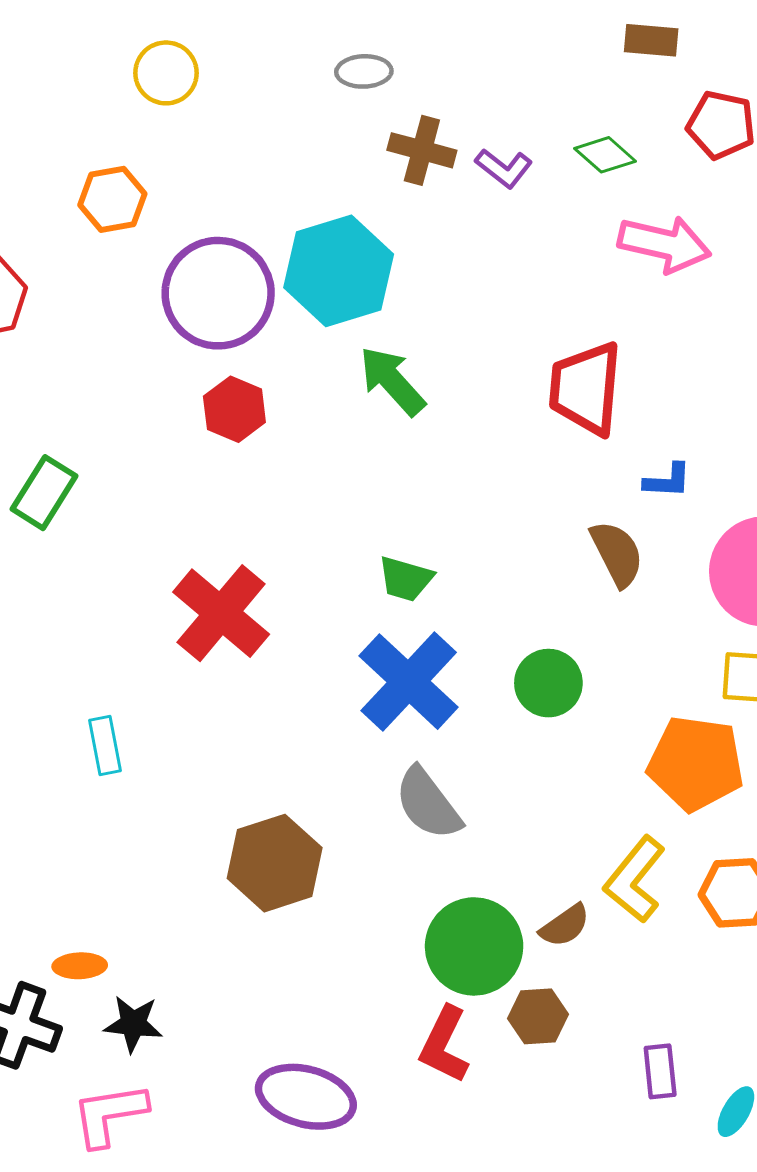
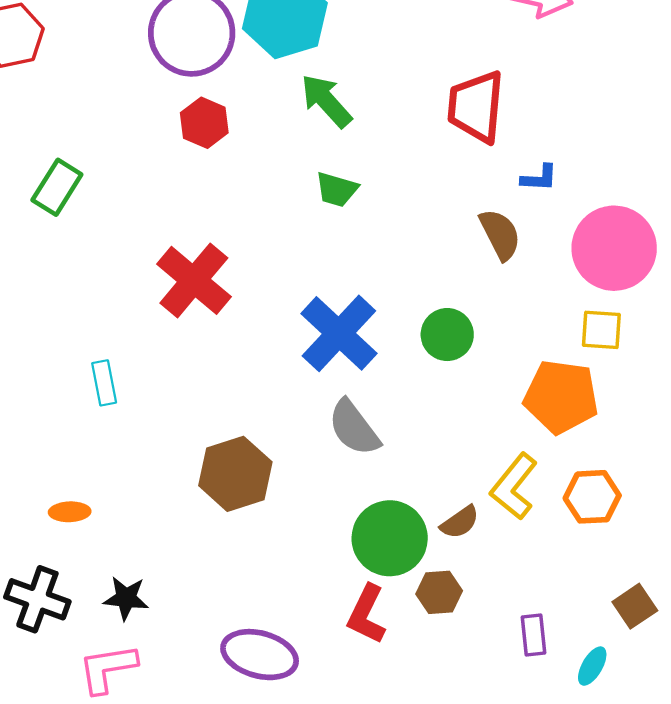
green trapezoid: (406, 579) -> (337, 189), moved
orange ellipse: (80, 966) -> (70, 512), moved

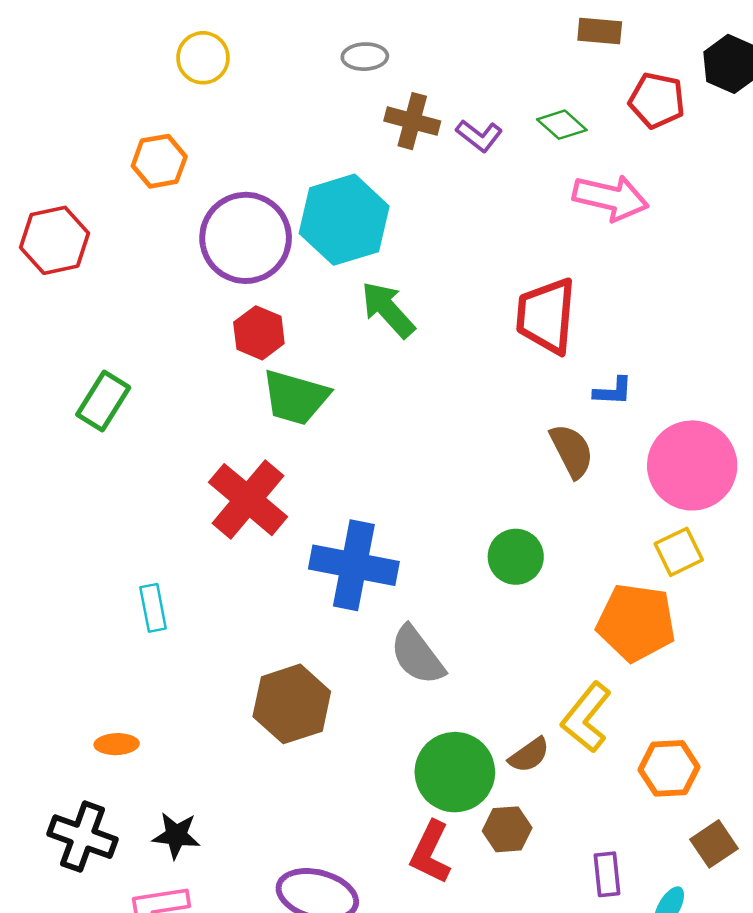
green trapezoid: (337, 189) -> (295, 397), moved, size x1.5
yellow square: (601, 330) -> (679, 552), turned -30
blue cross: (339, 333) -> (354, 565), moved, turned -32
orange hexagon: (592, 497) -> (669, 768), moved

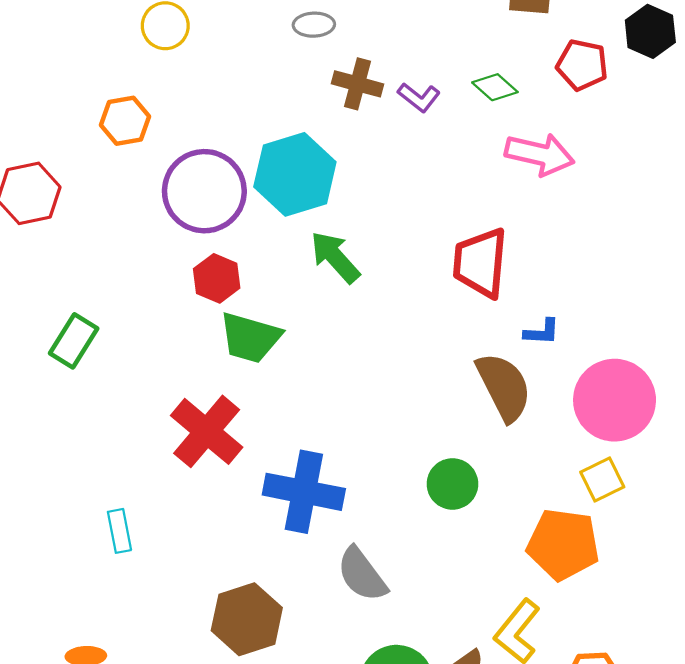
brown semicircle: (572, 451) -> (504, 387), size x1.4

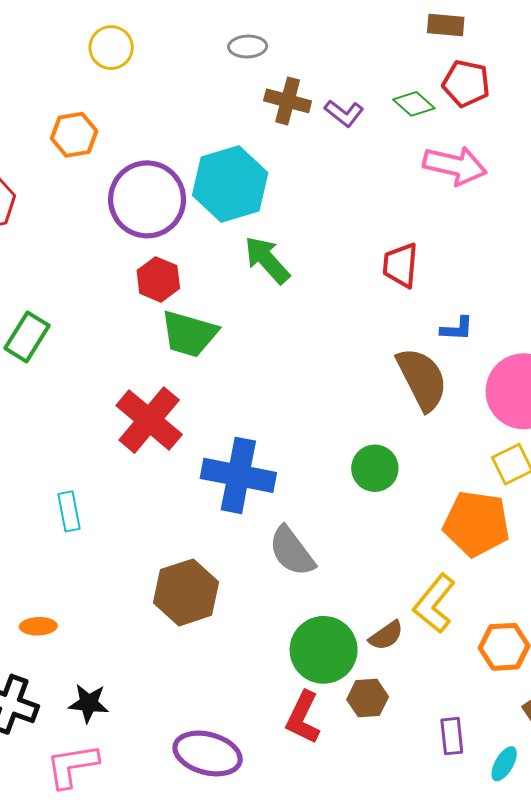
red pentagon: (582, 65) -> (466, 83), moved
red trapezoid: (480, 263) -> (400, 265), size x0.7

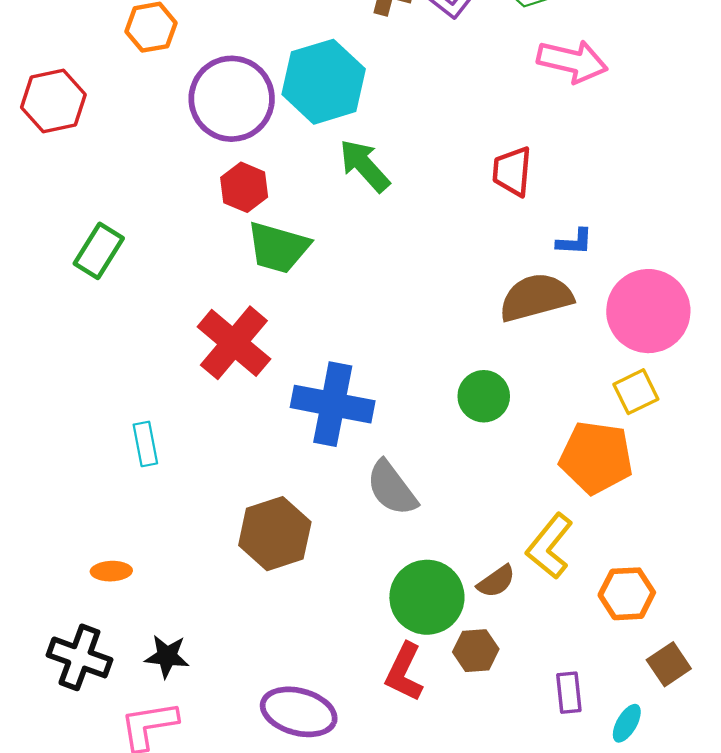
brown semicircle: (422, 379) -> (536, 297), turned -78

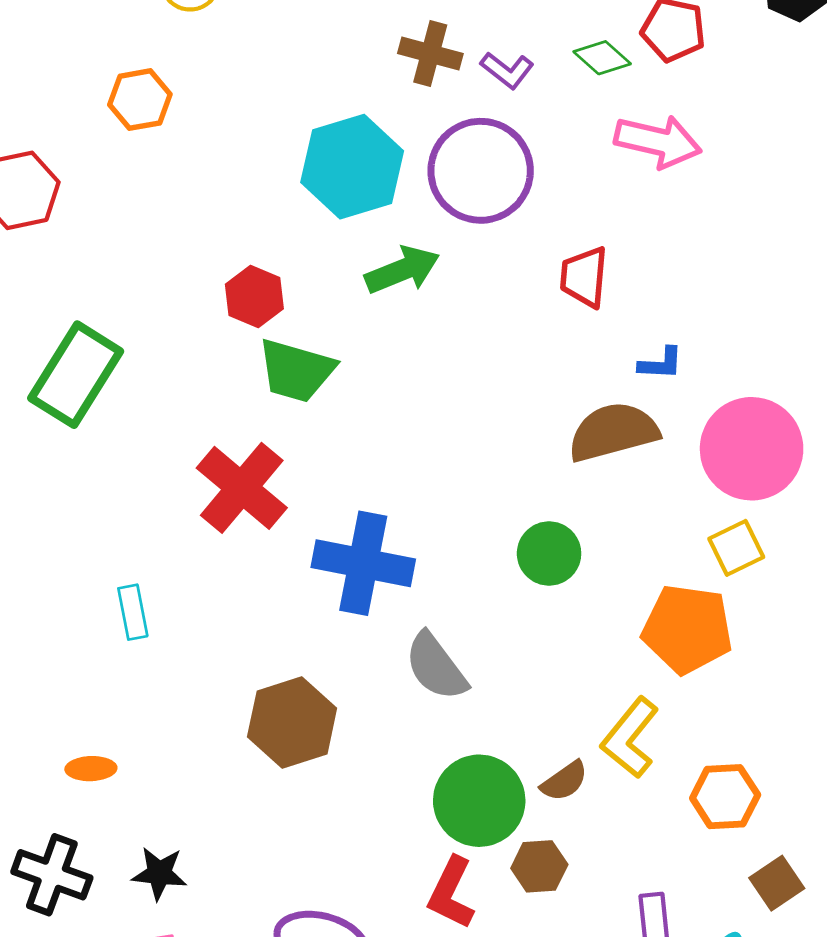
purple circle: (232, 99) -> (481, 171), moved
green arrow: (364, 166) -> (402, 270), turned 110
green rectangle: (99, 251) -> (76, 375), size x1.5

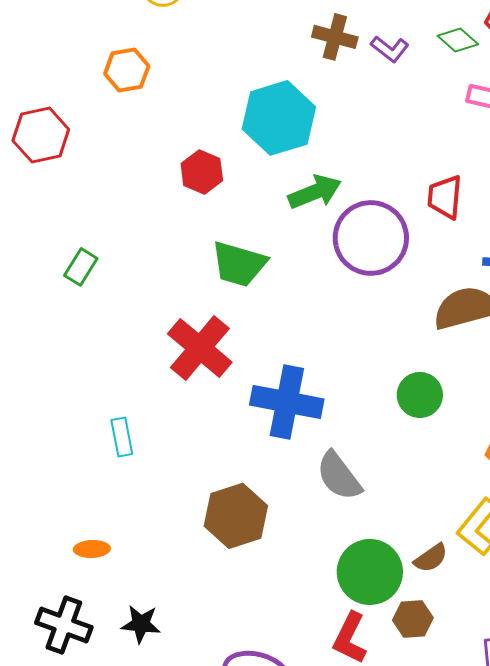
purple circle: (481, 171) -> (371, 238), moved
red hexagon: (254, 297) -> (202, 172), moved
green rectangle: (76, 375) -> (81, 267), size x0.5

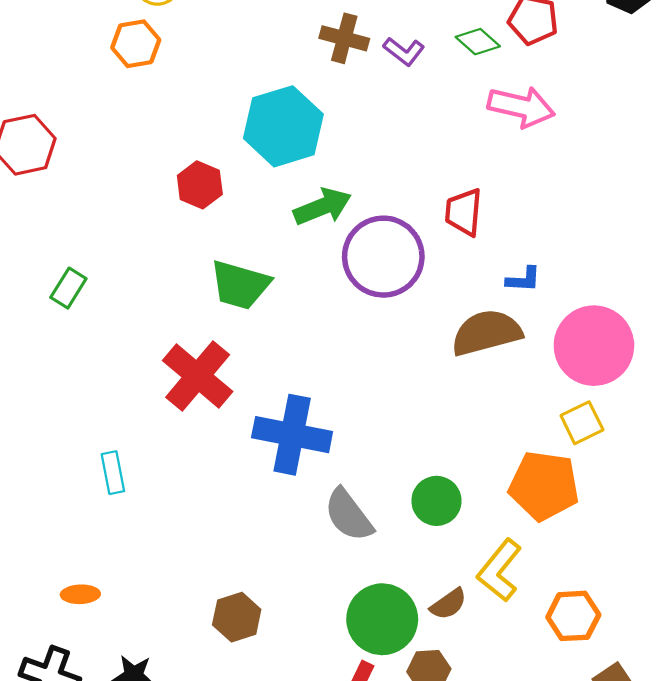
orange hexagon: (127, 70) -> (136, 44), moved
green circle: (420, 395) -> (436, 501), moved
brown hexagon: (236, 516) -> (237, 617), moved, size x0.7

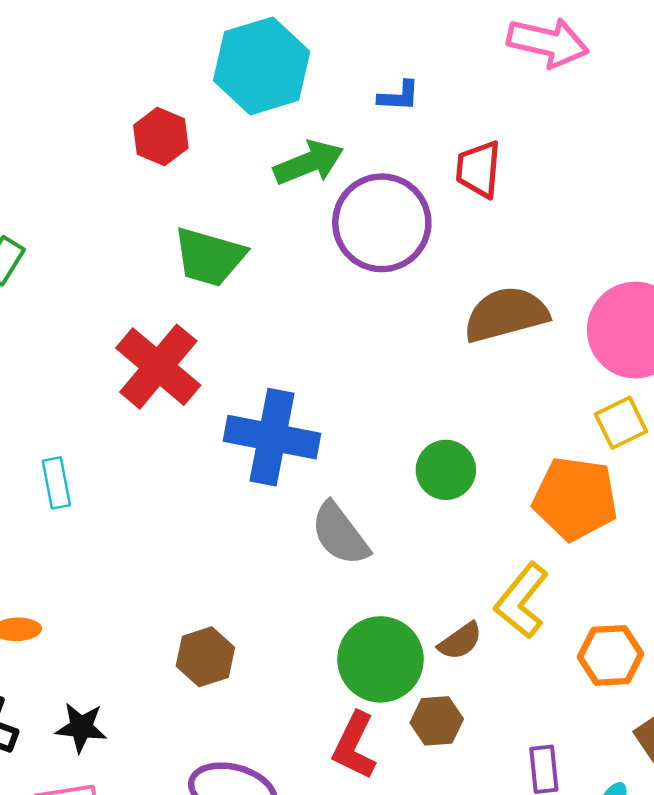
blue L-shape: (523, 279) -> (399, 96), moved
green circle: (436, 501) -> (446, 470), moved

